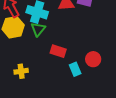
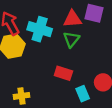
green triangle: (38, 29) -> (71, 39), moved

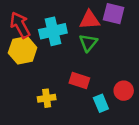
cyan cross: (40, 29) -> (53, 31), turned -30
yellow cross: (22, 96) -> (47, 98), moved

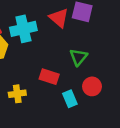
red triangle: (90, 20) -> (59, 18), turned 45
green triangle: (88, 43) -> (79, 57), moved

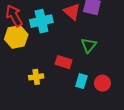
red circle: (92, 86) -> (102, 83), moved
cyan rectangle: (70, 99) -> (81, 81), turned 40

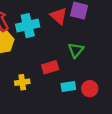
red rectangle: (64, 62) -> (50, 67), turned -35
cyan rectangle: (81, 81) -> (68, 87), turned 64

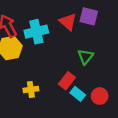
red rectangle: (50, 67) -> (67, 81), moved, turned -35
cyan rectangle: (68, 87) -> (78, 94), turned 48

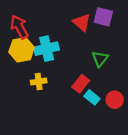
cyan cross: (36, 32) -> (47, 49), moved
yellow cross: (31, 89) -> (39, 82), moved

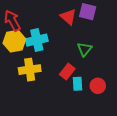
yellow cross: (39, 82) -> (30, 70), size x1.5
cyan rectangle: (92, 97) -> (77, 84), turned 48

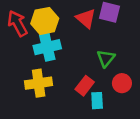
yellow hexagon: (14, 41) -> (45, 21), moved
red circle: (98, 86) -> (122, 83), moved

